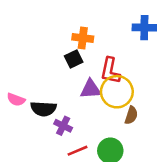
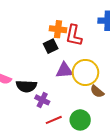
red L-shape: (110, 71) -> (74, 36), moved
brown semicircle: (131, 115) -> (97, 91), turned 112

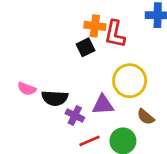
purple triangle: (64, 70) -> (103, 105), moved
brown semicircle: (97, 91) -> (146, 117), moved

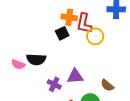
yellow circle: (130, 81) -> (95, 36), moved, size x0.7
black semicircle: (55, 98) -> (36, 59), moved

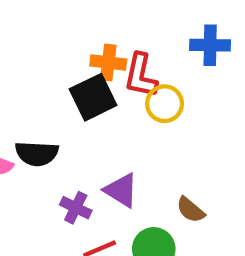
black square: (62, 33) -> (93, 97), size x1.5
purple triangle: (75, 76) -> (121, 190), turned 36

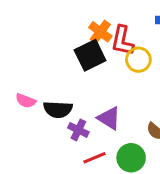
orange cross: (108, 63) -> (100, 32), turned 30
black semicircle: (37, 153) -> (58, 109), moved

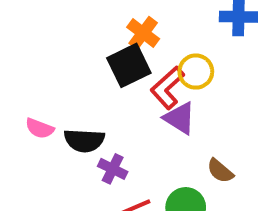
red L-shape: (122, 41) -> (167, 88), moved, turned 36
purple triangle: (109, 118) -> (180, 118), moved

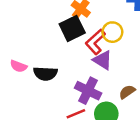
purple cross: (113, 169) -> (88, 91), moved, size x1.5
brown semicircle: (220, 171) -> (127, 92), turned 105

